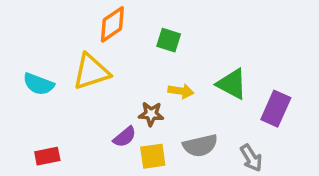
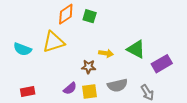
green square: (169, 40) -> (90, 16), moved
purple rectangle: (276, 109) -> (162, 64), turned 36
purple semicircle: (125, 137) -> (70, 88), moved

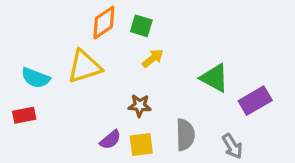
yellow arrow: (106, 53) -> (153, 58), moved, turned -48
gray semicircle: (117, 85) -> (185, 135), turned -78
red rectangle: (28, 92) -> (24, 115), moved

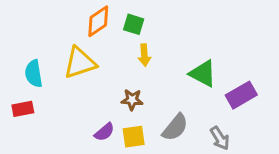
yellow arrow: (153, 58) -> (144, 55), turned 125
cyan semicircle: (36, 78) -> (34, 74), turned 60
gray semicircle: (185, 135) -> (175, 127), turned 40

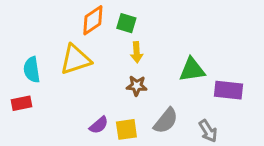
green triangle: (203, 74) -> (192, 70), turned -36
purple rectangle: (241, 95) -> (228, 90), turned 36
brown star: (132, 100) -> (137, 86), moved

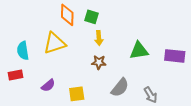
orange diamond: (93, 20) -> (67, 15), turned -55
purple rectangle: (228, 90) -> (175, 56), moved
purple semicircle: (99, 125) -> (48, 85), moved
yellow square: (126, 129) -> (77, 94), moved

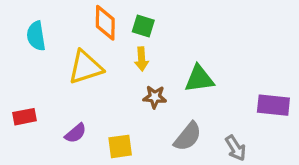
yellow arrow: (99, 38) -> (142, 59), moved
cyan semicircle: (23, 51) -> (36, 36), moved
green triangle: (139, 51) -> (199, 79), moved
purple rectangle: (175, 56) -> (273, 105), moved

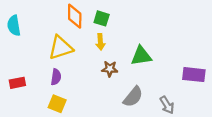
cyan semicircle: (36, 36) -> (14, 25), moved
purple semicircle: (76, 133) -> (56, 77), moved, turned -42
yellow square: (120, 146) -> (57, 104), moved, turned 30

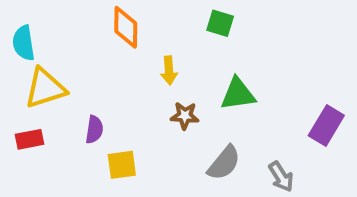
green square: (102, 18) -> (220, 23), moved
yellow triangle: (61, 48) -> (45, 88), moved
purple rectangle: (194, 75) -> (326, 126), turned -65
yellow square: (57, 104) -> (122, 165), moved, turned -30

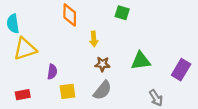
green triangle: (238, 94) -> (141, 61), moved
red rectangle: (29, 139) -> (23, 95), moved
gray semicircle: (224, 163) -> (102, 90), moved

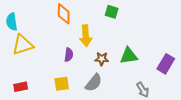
yellow arrow: (94, 39) -> (86, 36), size x1.5
brown star: (102, 64) -> (102, 59), moved
purple semicircle: (52, 72) -> (69, 55), moved

